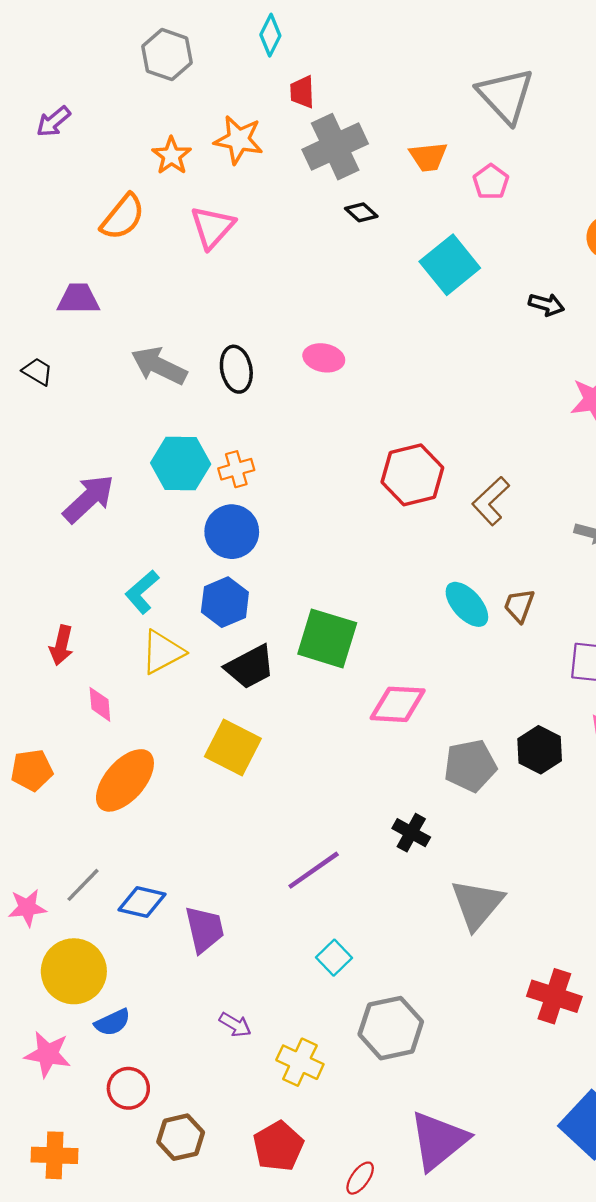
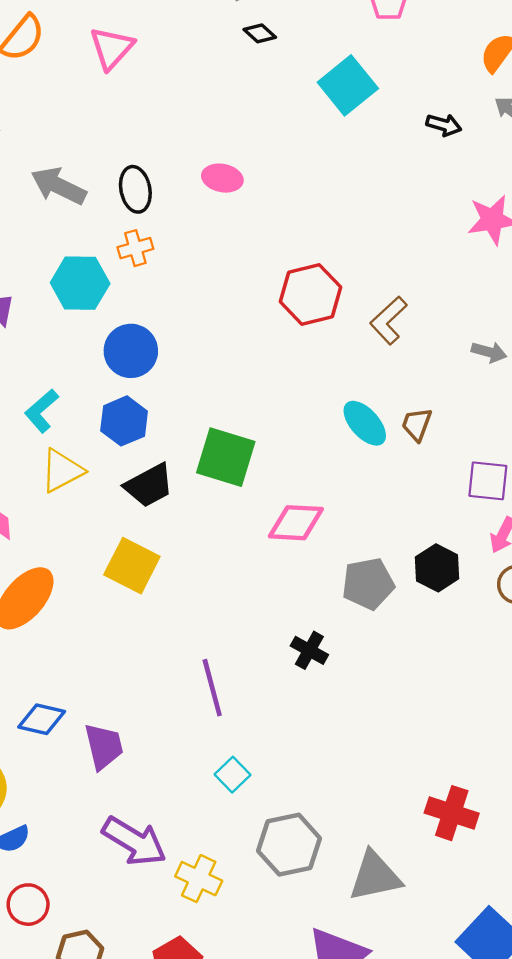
orange cross: (236, 469) -> (135, 248), moved
purple line: (314, 870) -> (212, 688), turned -70
gray triangle: (477, 904) -> (375, 876), moved, turned 38
purple arrow: (235, 1025) -> (134, 841), size x2.0

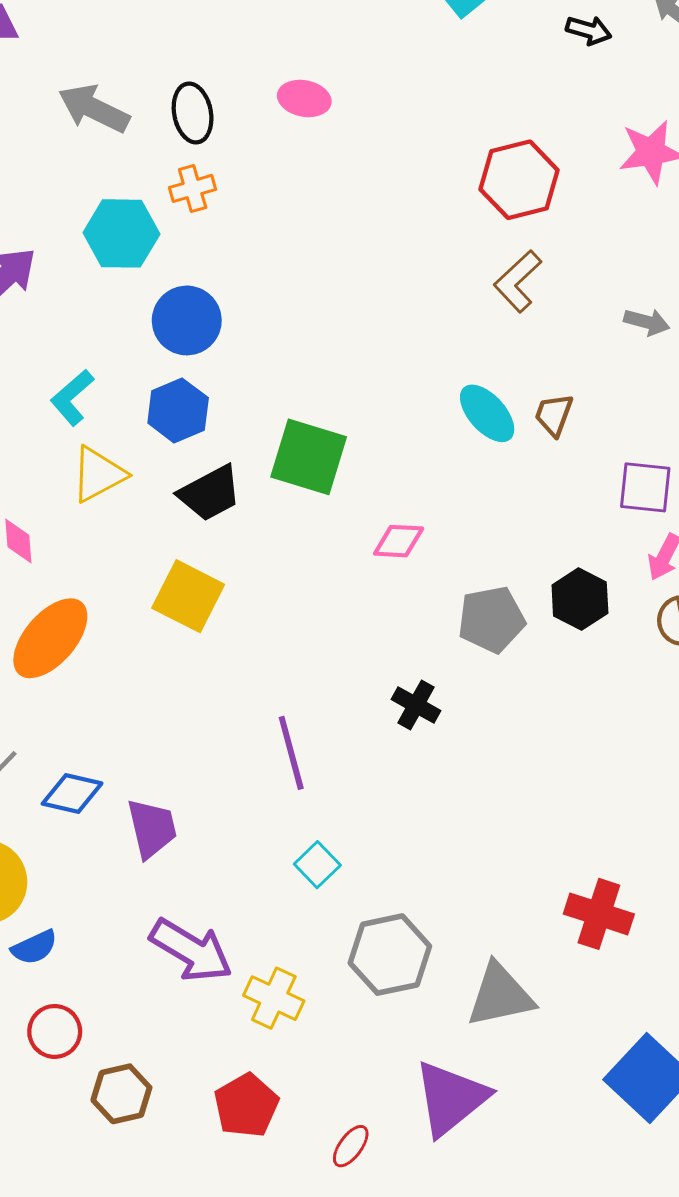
red hexagon: (311, 294) -> (519, 180), moved
pink diamond: (296, 523) -> (399, 541), size x0.7

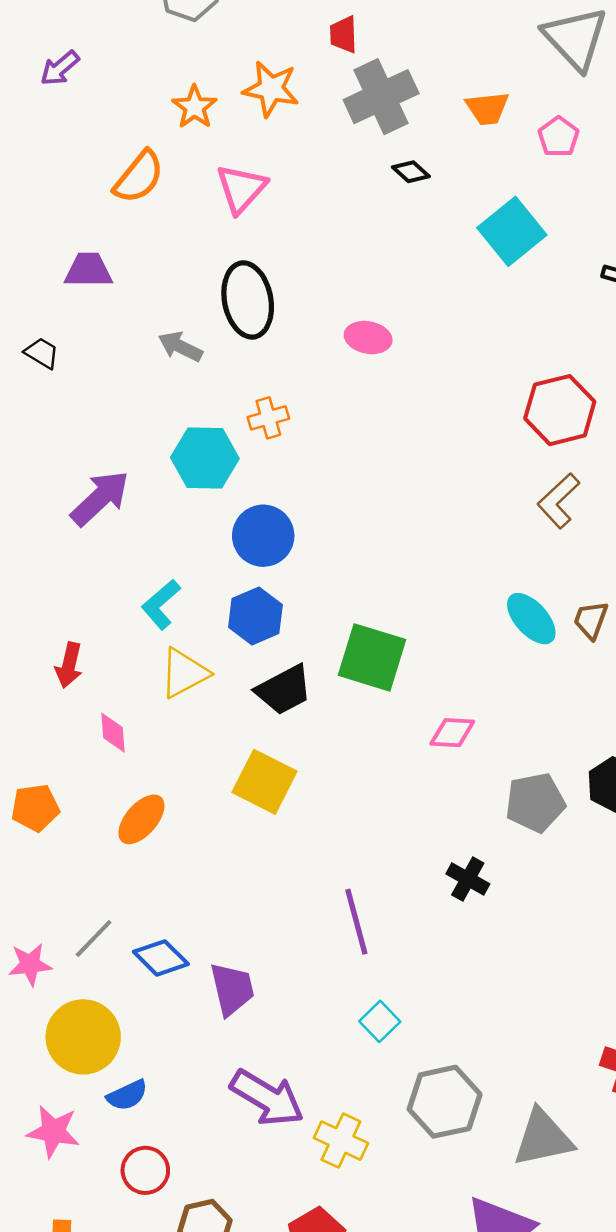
gray arrow: (94, 109) -> (180, 347), size x0.7
black ellipse: (193, 113) -> (248, 300), moved, size x1.4
orange ellipse: (50, 638) -> (141, 819), size x0.7
blue diamond: (72, 794) -> (161, 958), turned 32

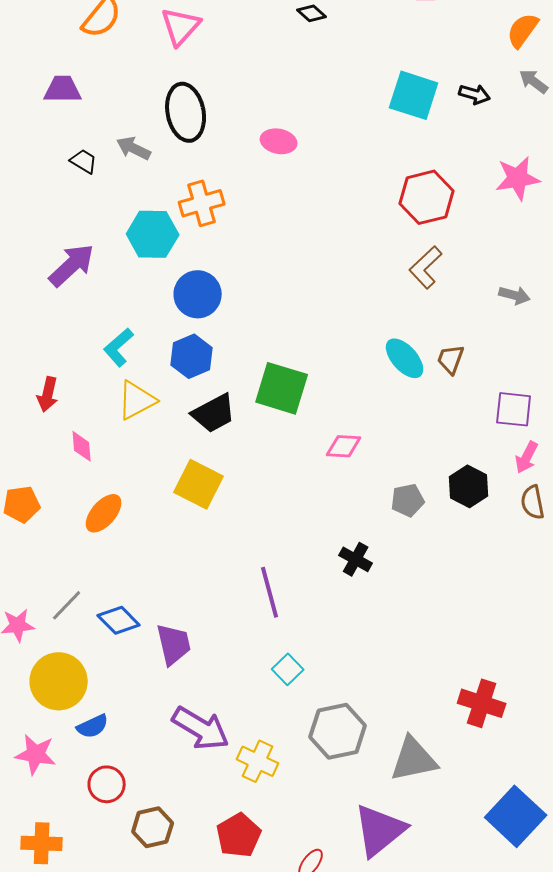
cyan square: (512, 231) -> (414, 95), moved, turned -33
black trapezoid: (42, 353) -> (84, 161), moved
orange cross: (268, 418) -> (202, 203), size x1.4
gray pentagon: (535, 803) -> (408, 500), size x0.7

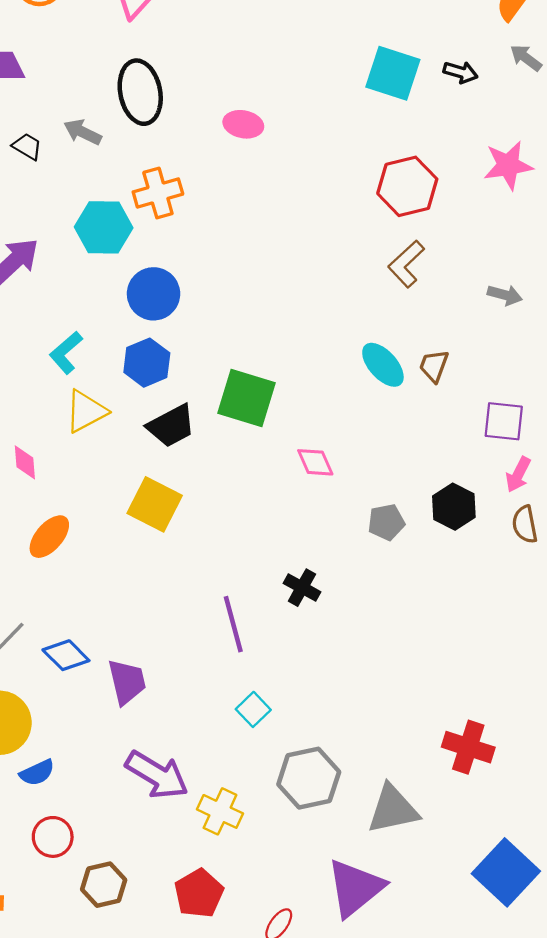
pink diamond: (344, 446) -> (315, 462), turned 63
black cross: (356, 559) -> (302, 588), moved

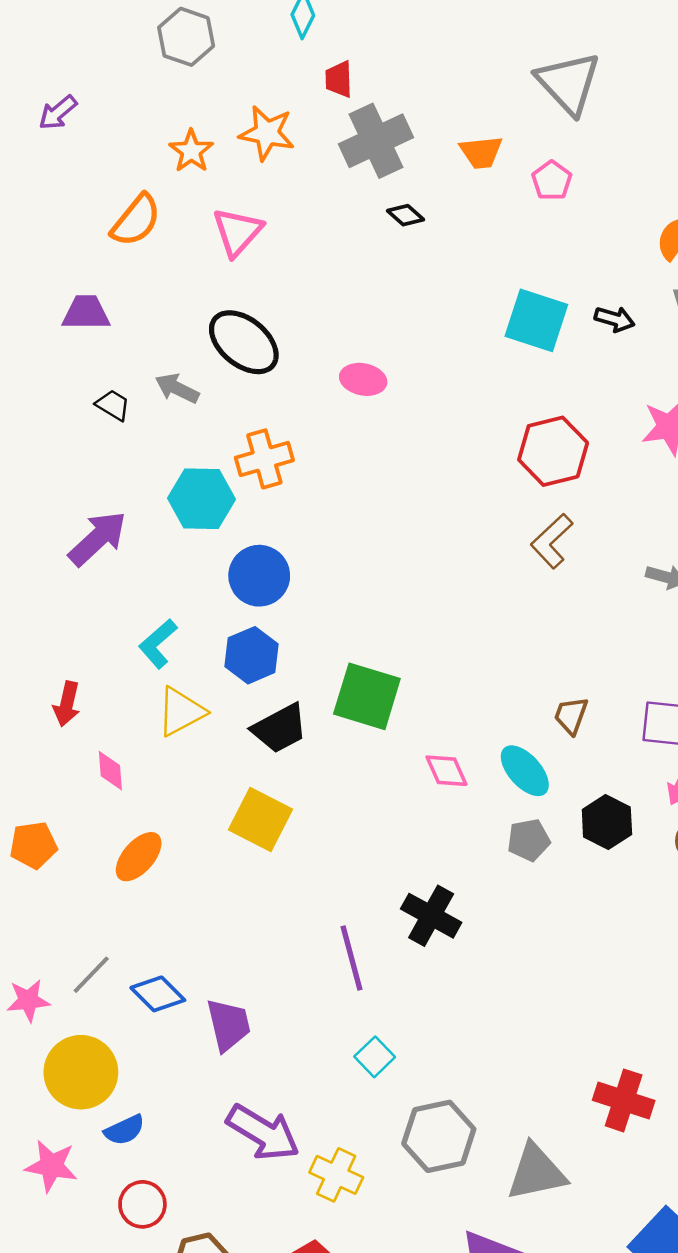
black ellipse: (140, 92) -> (244, 342), turned -40
cyan ellipse: (383, 365) -> (525, 771), moved
brown trapezoid: (434, 366) -> (571, 716), moved
black cross: (302, 588) -> (431, 916), size x1.4

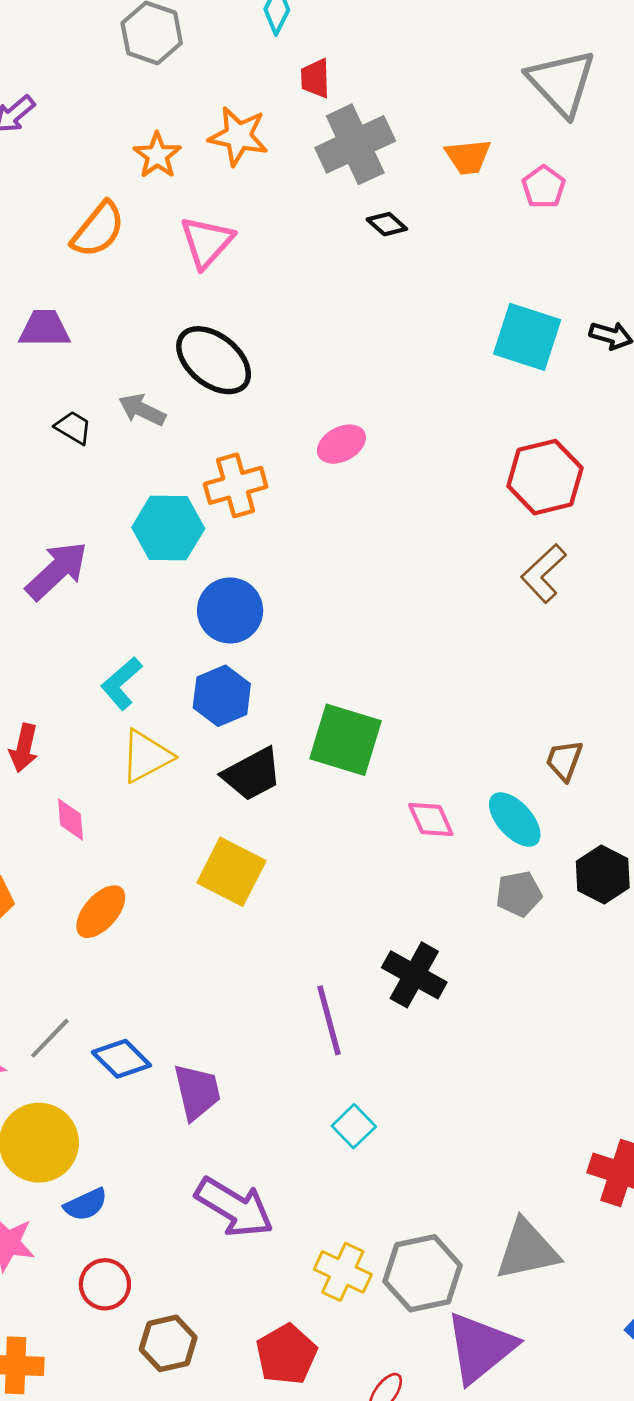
pink ellipse: (363, 379) -> (341, 444), moved, turned -39
gray hexagon: (439, 1136) -> (423, 1273), moved
yellow cross: (336, 1175) -> (343, 1272), moved

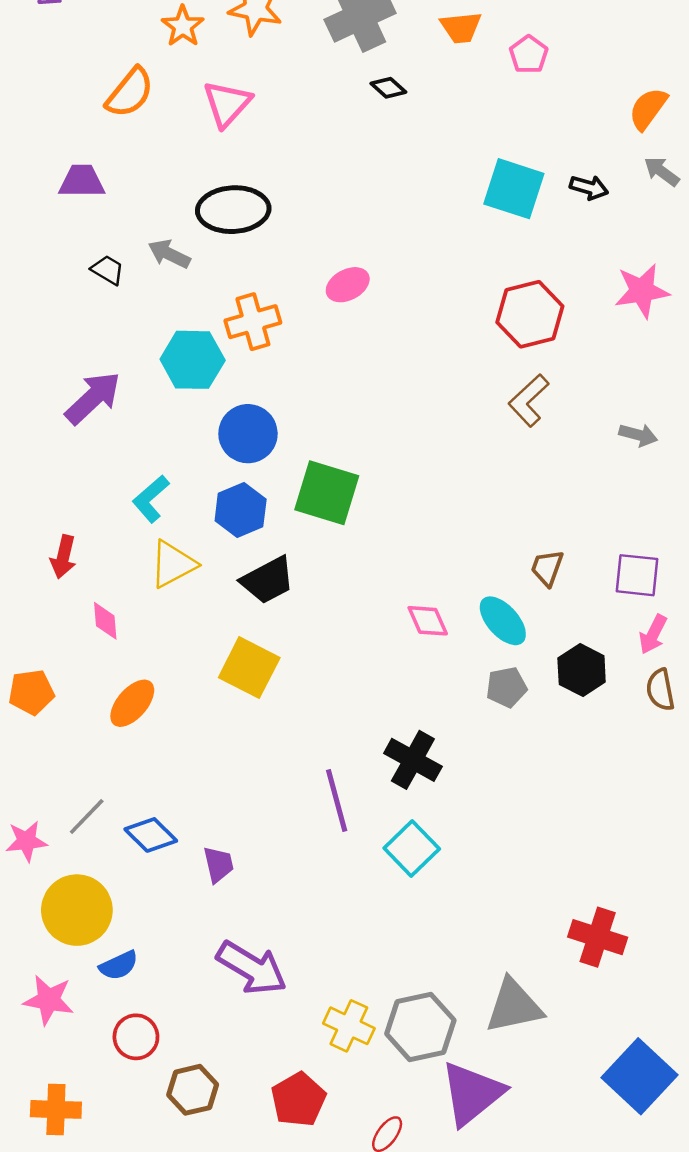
black ellipse: (214, 360) -> (233, 210), turned -42
green square: (346, 740) -> (327, 493), moved
purple trapezoid: (197, 1092) -> (218, 865), size x0.7
cyan square: (354, 1126) -> (412, 849), moved, size x1.4

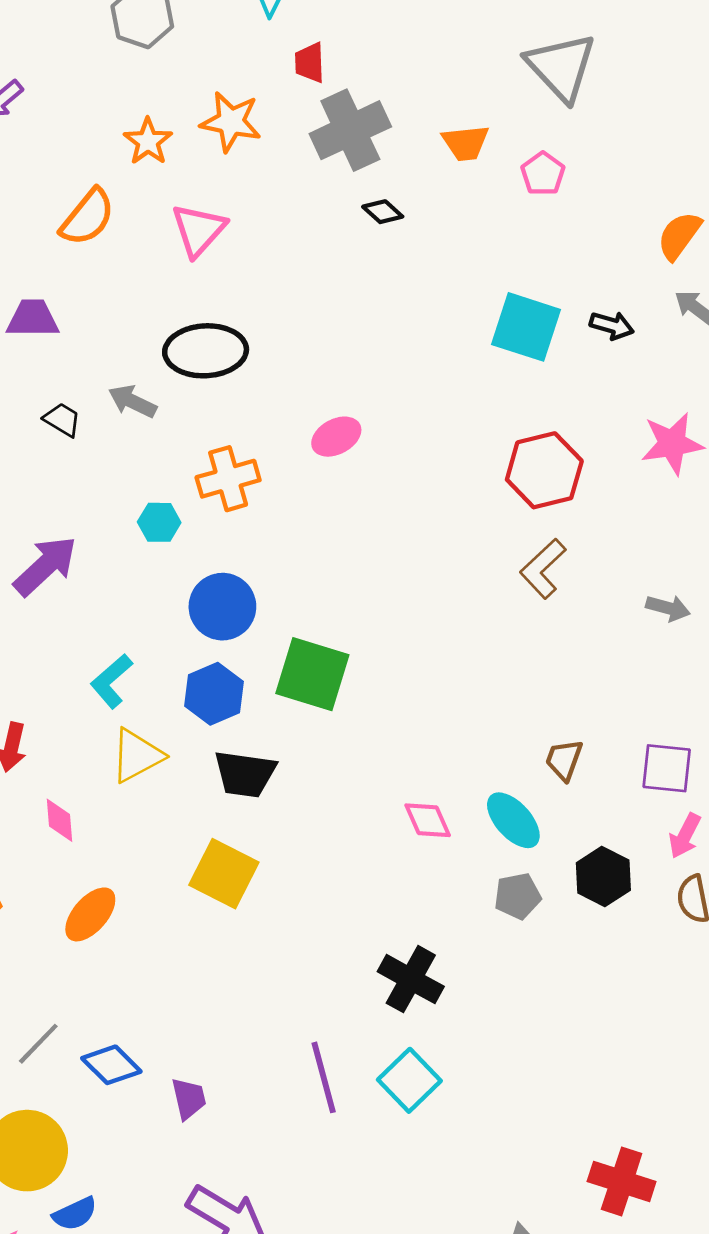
cyan hexagon: (193, 360) -> (159, 522), size x0.6
black trapezoid: (268, 580) -> (245, 774), turned 36
purple line: (337, 800) -> (324, 1077), moved

